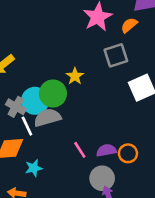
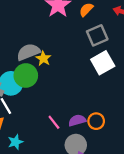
gray square: (116, 55) -> (97, 35), moved
gray semicircle: (47, 118) -> (28, 52), moved

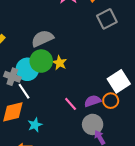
yellow star: (43, 59) -> (60, 63), moved
white square: (103, 63) -> (119, 81), moved

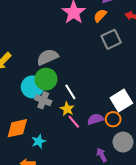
yellow star: (60, 63) -> (67, 109), moved
gray cross: (12, 77) -> (43, 100), moved
white line: (24, 91) -> (70, 92), moved
gray circle: (93, 124) -> (123, 142), moved

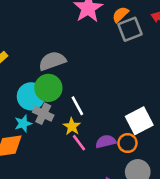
gray square: (111, 39) -> (130, 29), moved
cyan star: (39, 141) -> (23, 124), moved

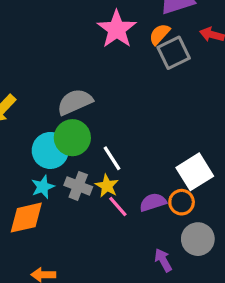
gray cross: (43, 114) -> (78, 186), moved

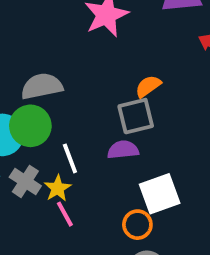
orange semicircle: (160, 34) -> (148, 86), moved
gray square: (174, 53) -> (136, 116), moved
purple semicircle: (153, 202) -> (123, 150), moved

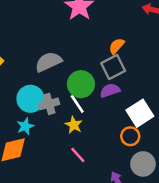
green circle: (30, 126) -> (81, 84), moved
gray cross: (25, 181) -> (49, 104), moved, turned -36
pink line: (65, 214) -> (78, 155), moved

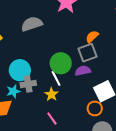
gray semicircle: (48, 62) -> (32, 24), moved
gray cross: (49, 104) -> (28, 84), moved

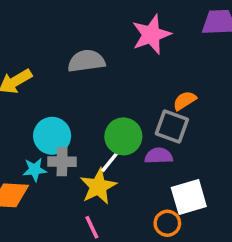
gray square: (87, 53) -> (172, 126), turned 30
white line: (56, 78) -> (111, 161), turned 56
yellow star: (51, 94) -> (98, 186), size x1.5

